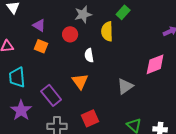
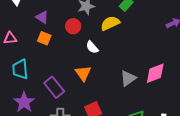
yellow semicircle: (107, 31) -> (110, 23), turned 66
white semicircle: (89, 55) -> (92, 47), turned -32
pink diamond: (155, 64) -> (155, 73), moved

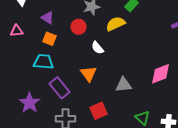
pink triangle: (10, 38) -> (17, 31), moved
cyan trapezoid: (20, 69) -> (44, 62), moved, turned 100
gray triangle: (128, 78) -> (124, 85), moved, turned 30

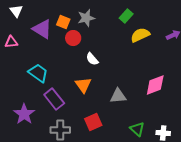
purple triangle: (48, 18) -> (42, 29), size x1.5
yellow semicircle: (116, 24) -> (140, 35), moved
orange square: (50, 39) -> (63, 22), moved
cyan trapezoid: (44, 62) -> (38, 73), turned 30

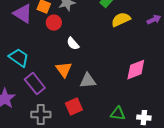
gray triangle: (118, 96) -> (88, 81), moved
green triangle: (137, 129) -> (118, 114), turned -35

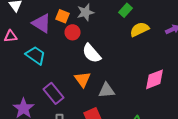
white semicircle: (73, 44) -> (92, 53), size x1.5
cyan trapezoid: (19, 58) -> (36, 55), moved

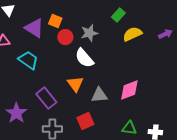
gray star: (86, 12) -> (89, 33), moved
pink diamond: (154, 79) -> (129, 90), moved

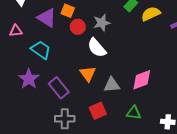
yellow semicircle: (132, 34) -> (151, 14), moved
purple star: (16, 113) -> (29, 79), moved
green triangle: (129, 128) -> (134, 113), moved

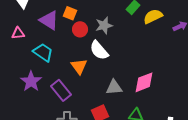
orange triangle: (88, 74) -> (79, 66), moved

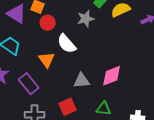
gray star: (104, 25) -> (86, 19), moved

